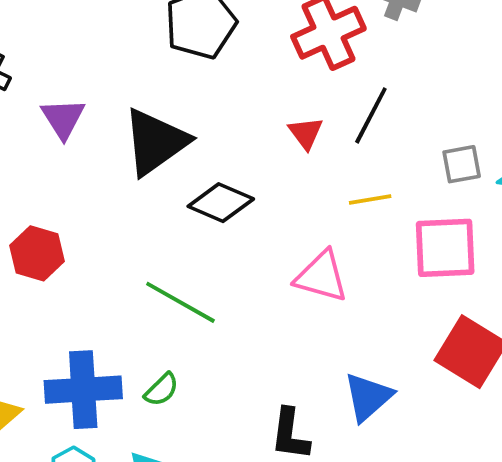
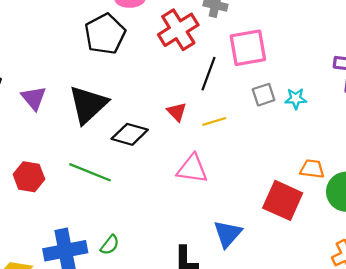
red triangle: (306, 133) -> (177, 112), moved
pink square: (445, 248) -> (248, 48), moved
green line: (180, 302) -> (90, 172), moved

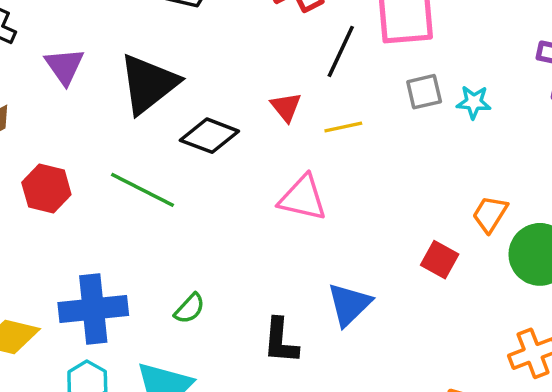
orange trapezoid: (312, 169) -> (490, 214), turned -70
red square: (283, 200) -> (440, 260), size x0.6
green semicircle: (110, 245) -> (190, 309), moved

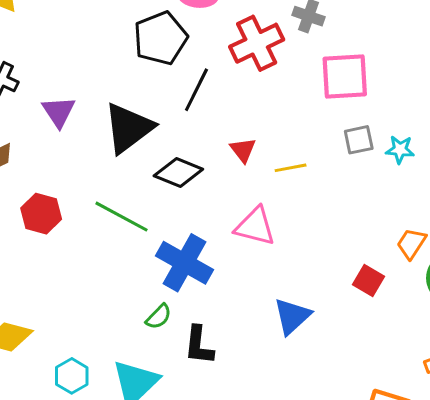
black line: (341, 51) -> (196, 90), moved
blue cross: (93, 309) -> (184, 263), moved, turned 34
black L-shape: (281, 341) -> (199, 345), moved

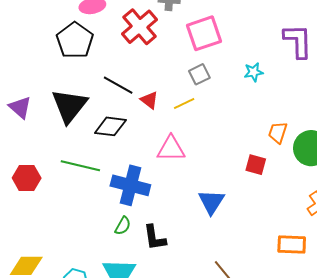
black line: (196, 90) -> (118, 85), moved, turned -72
gray square: (359, 140) -> (199, 74), moved

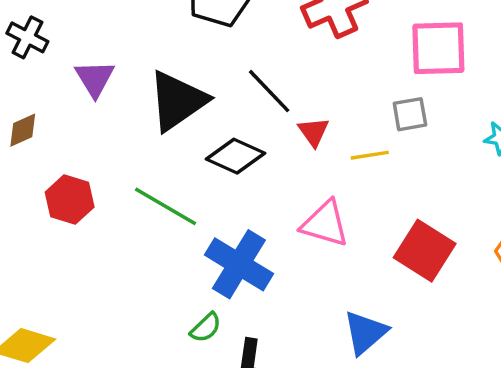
red square: (256, 165) -> (425, 251), moved, size x1.6

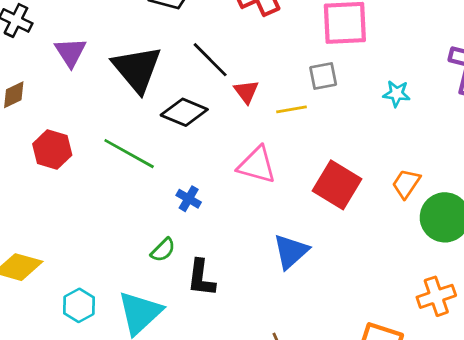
black triangle: (178, 101) -> (137, 69), turned -34
blue cross: (239, 264) -> (189, 199), size x0.5

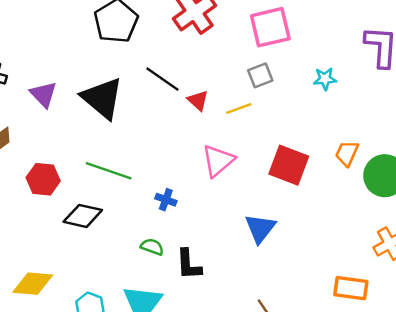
black diamond: (184, 112) -> (83, 216), moved
pink triangle: (257, 165) -> (218, 161), turned -45
green semicircle: (163, 250) -> (152, 247), turned -105

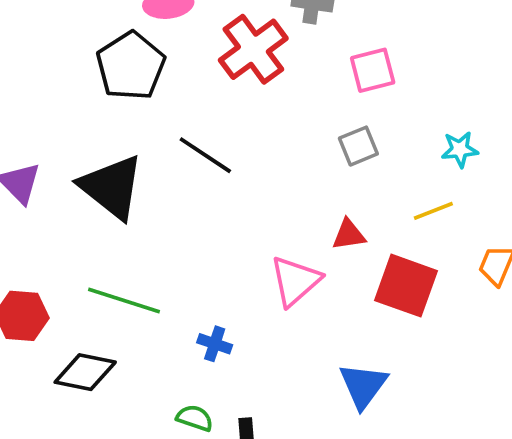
pink square: (270, 27) -> (373, 70), size x0.7
red triangle: (198, 100) -> (349, 235), moved, turned -50
yellow line: (239, 108) -> (433, 211), moved

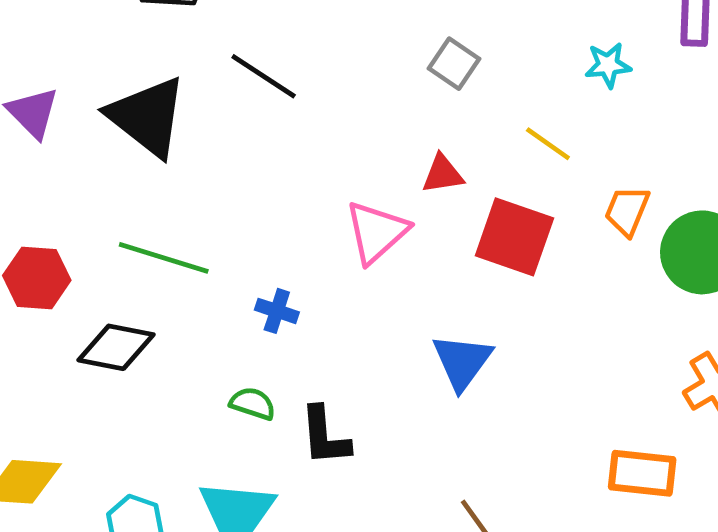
gray square: (358, 146) -> (454, 64), turned -33
cyan star: (460, 149) -> (608, 65), moved
yellow line: (433, 211) -> (548, 144), turned 57

